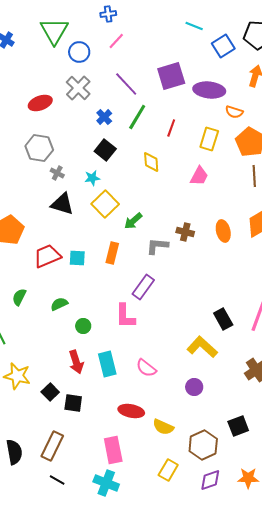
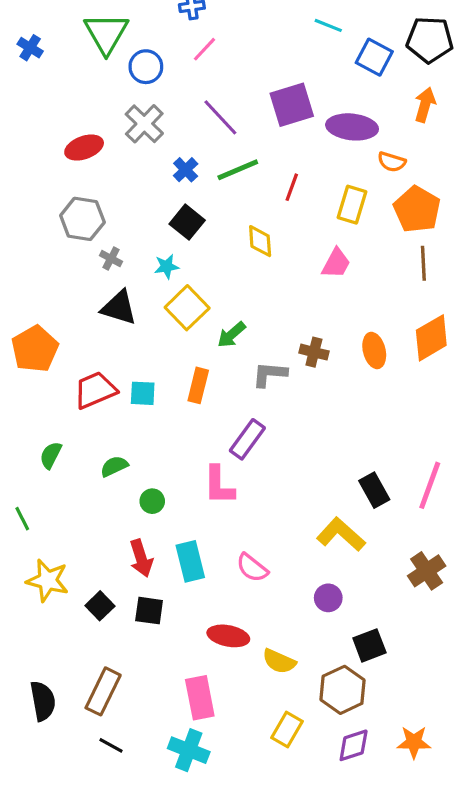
blue square: (223, 46) -> (374, 57), turned -30
green line: (137, 117) -> (238, 170), turned 36
black square: (73, 403) -> (149, 611), moved
black square: (238, 426) -> (369, 645), moved

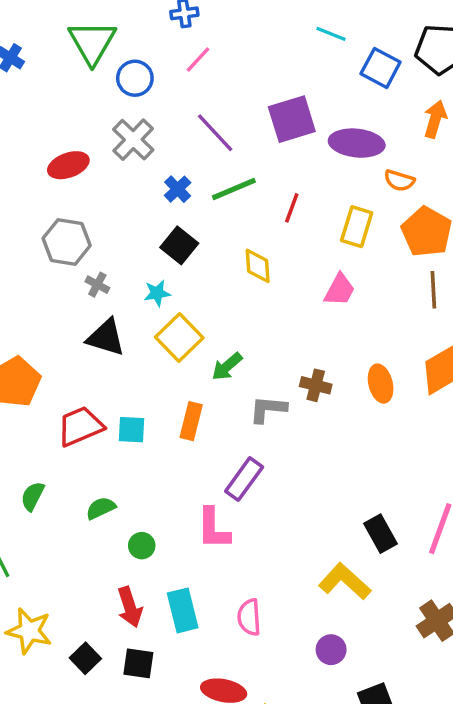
pink semicircle: (252, 568) -> (249, 617), turned 48

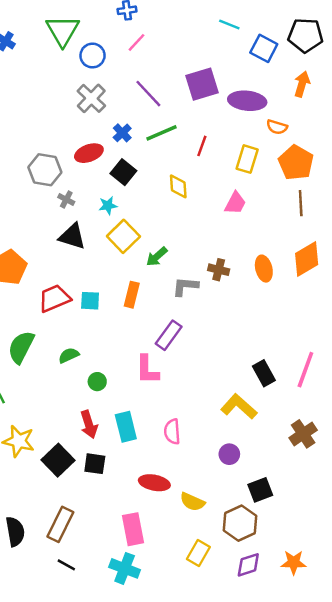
red ellipse: (68, 165) -> (89, 153), moved
green semicircle: (33, 496) -> (21, 347), size x1.6
black square: (85, 658) -> (58, 460), size x1.5

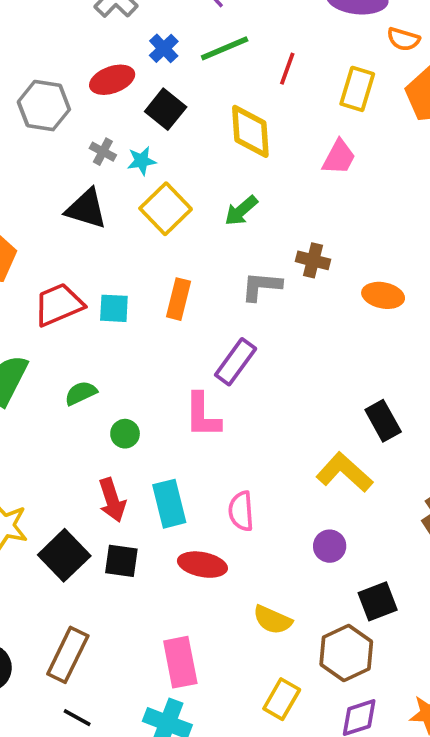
yellow diamond: (178, 186) -> (250, 131), size x1.4
gray cross: (66, 200) -> (103, 152), moved
green arrow: (157, 257) -> (241, 211), moved
orange ellipse: (264, 269) -> (383, 295), moved, turned -65
red ellipse: (154, 483) -> (202, 565), moved

